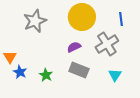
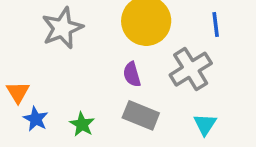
purple semicircle: (74, 47) -> (132, 74), turned -80

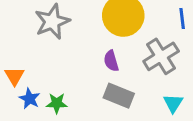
green star: (82, 124) -> (57, 103), moved, turned -30

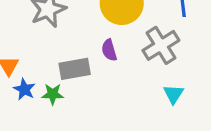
gray rectangle: (119, 96) -> (75, 69), moved, turned -32

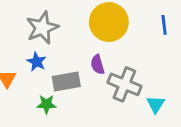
gray cross: (161, 45) -> (124, 84), moved, turned -36
blue star: (24, 89) -> (37, 62), moved

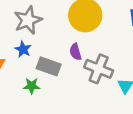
gray rectangle: (66, 82) -> (49, 66), turned 30

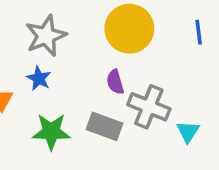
gray rectangle: (49, 66) -> (105, 126), moved
green star: (32, 86) -> (51, 132), size x1.5

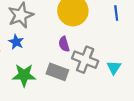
cyan triangle: (188, 132) -> (114, 67), moved

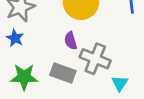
cyan triangle: (114, 67) -> (120, 83), moved

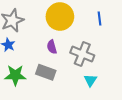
gray cross: (95, 59) -> (82, 54), moved

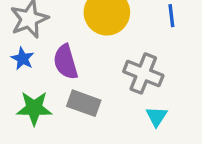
purple semicircle: (52, 47) -> (66, 62), moved, size x1.5

